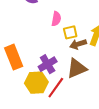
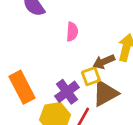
yellow square: (70, 32) -> (91, 76), moved

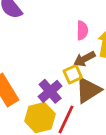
pink semicircle: (72, 32) -> (82, 30), moved

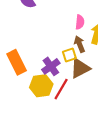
brown arrow: (85, 59) -> (79, 44), turned 91

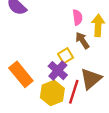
yellow square: (69, 55) -> (66, 56), moved
brown triangle: (80, 68) -> (91, 79), moved

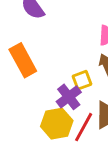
orange rectangle: (21, 74) -> (23, 60), moved

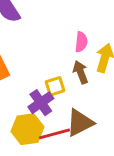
red line: (84, 127) -> (55, 134), turned 44

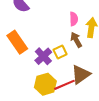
purple cross: (41, 103) -> (43, 56), moved

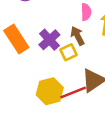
brown arrow: (76, 40) -> (77, 36), moved
purple cross: (43, 56) -> (49, 40), moved

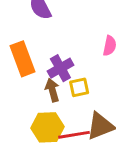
brown arrow: (77, 36) -> (52, 90), moved

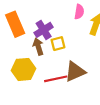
yellow hexagon: (48, 127) -> (24, 69), moved

